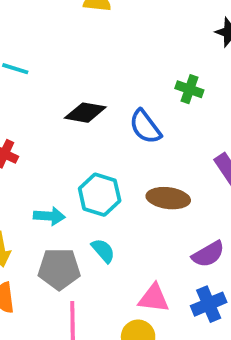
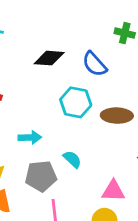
cyan hexagon: (100, 195) -> (76, 102), moved

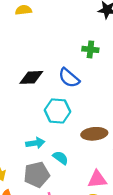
brown ellipse: (117, 116) -> (94, 134), moved
cyan arrow: (30, 138) -> (35, 143), moved

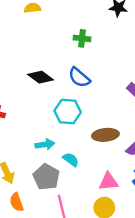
green cross: (90, 49) -> (82, 38), moved
black diamond: (31, 77) -> (41, 77), turned 40
gray pentagon: (37, 175) -> (46, 177), turned -30

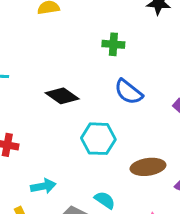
blue semicircle: (79, 77) -> (129, 92), moved
cyan arrow: (45, 144) -> (43, 186), moved

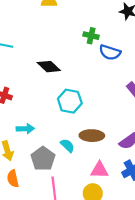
blue semicircle: (129, 92) -> (110, 52), moved, turned -30
brown ellipse: (148, 167) -> (92, 136), moved

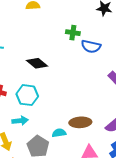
cyan hexagon: (70, 101) -> (27, 95), moved
cyan semicircle: (67, 145) -> (59, 133), turned -48

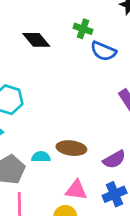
black diamond: (37, 63) -> (36, 40), moved

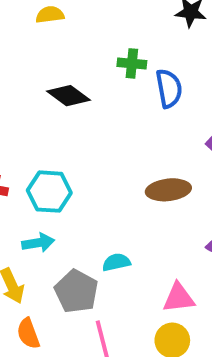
blue semicircle: (103, 51) -> (169, 88), turned -110
brown ellipse: (71, 148) -> (168, 190), moved

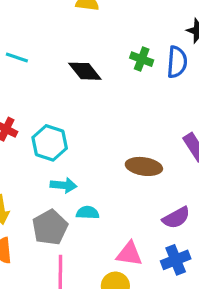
blue semicircle: (169, 88) -> (177, 62), moved
cyan arrow: (38, 243) -> (64, 185), moved

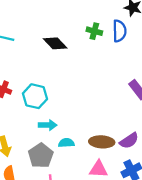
brown ellipse: (144, 166) -> (102, 142), moved

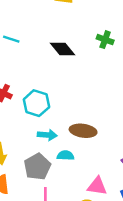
brown ellipse: (102, 142) -> (83, 131), moved

